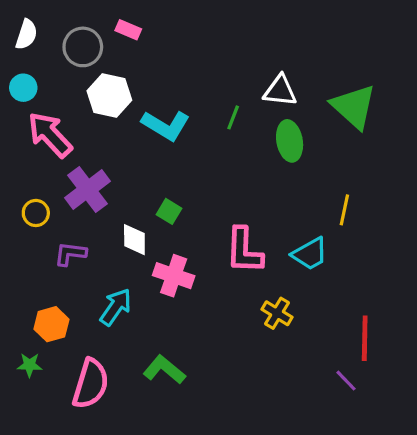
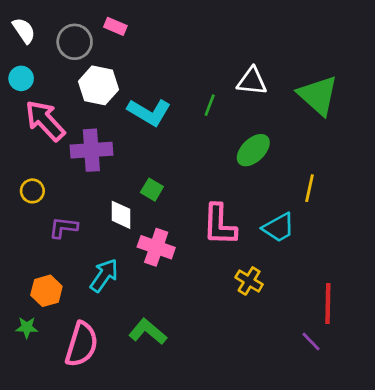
white semicircle: (26, 34) -> (24, 31), turned -52
green ellipse: (290, 141) -> (253, 150), moved, turned 56
purple cross: (87, 189) -> (91, 150), moved, turned 33

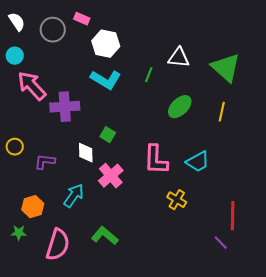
white hexagon: (98, 85) -> (106, 44), moved
yellow line: (310, 188) -> (222, 112), moved
yellow circle: (32, 191) -> (15, 147), moved
pink cross: (156, 247) -> (111, 176), turned 30

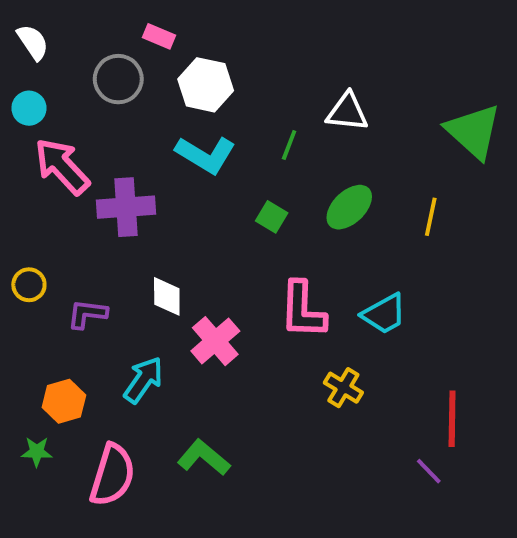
gray circle: (53, 30) -> (118, 79), moved
green triangle: (226, 68) -> (473, 131), moved
green square: (108, 135) -> (272, 217), moved

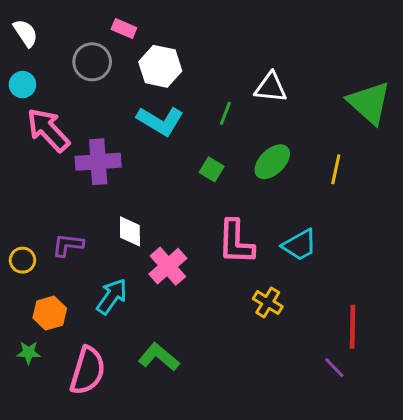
yellow circle: (29, 285) -> (22, 260), moved

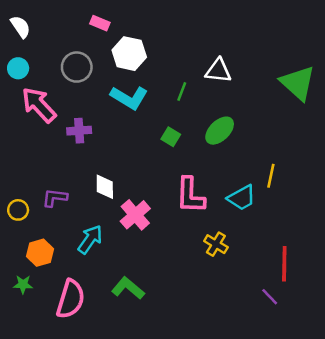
gray circle: (92, 62) -> (77, 67), moved
purple cross: (98, 162) -> (79, 131), size x0.7
yellow line: (336, 169) -> (271, 176), moved

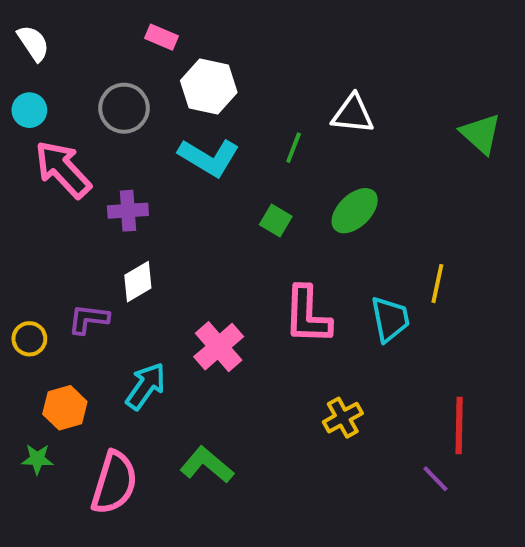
green triangle: (298, 83) -> (481, 134), size x0.7
white diamond: (105, 187) -> (138, 282), moved, turned 60
cyan trapezoid: (242, 198) -> (390, 319), turned -72
yellow cross: (216, 244) -> (343, 418), moved, turned 30

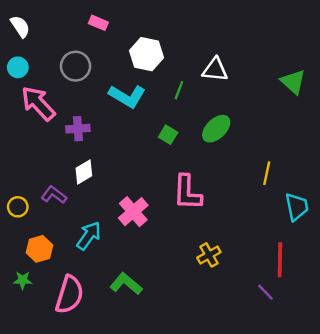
white hexagon: (209, 86) -> (146, 54), moved
purple L-shape: (89, 319) -> (54, 195), turned 30
cyan trapezoid: (390, 319) -> (297, 207), moved

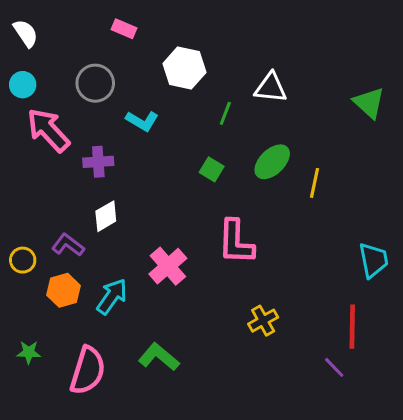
cyan L-shape: (127, 96) -> (142, 121), moved, size x0.7
yellow line: (267, 173) -> (315, 183), moved
orange hexagon: (39, 249) -> (63, 290), moved

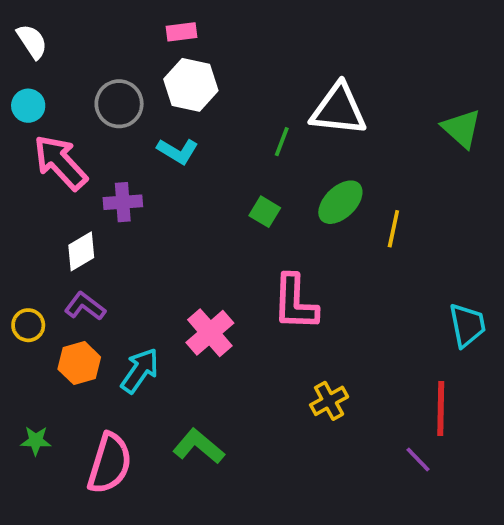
pink rectangle: (124, 29) -> (181, 32), moved, turned -30
white hexagon: (184, 68) -> (191, 85), moved
white triangle: (271, 88) -> (339, 109), size x1.4
white diamond: (106, 216) -> (81, 251), moved

